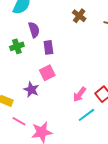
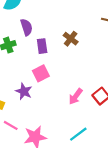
brown cross: (79, 16) -> (71, 39), moved
cyan line: (86, 115) -> (78, 134), moved

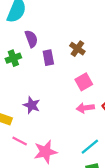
pink square: (41, 73) -> (84, 82), moved
pink arrow: (76, 96) -> (85, 108), turned 49

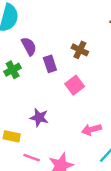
pink square: (84, 82) -> (75, 85), moved
pink arrow: (85, 108) -> (91, 130), moved

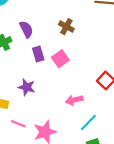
purple semicircle: (29, 46) -> (26, 29), moved
purple rectangle: (50, 64) -> (38, 54), moved

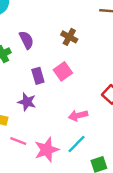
purple rectangle: (38, 54) -> (38, 76), moved
cyan line: (88, 123) -> (76, 144), moved

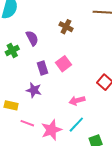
brown cross: (69, 37) -> (66, 27), moved

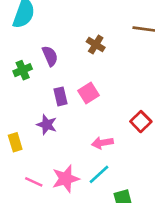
yellow rectangle: (11, 105) -> (15, 142), turned 56
pink line: (27, 123) -> (34, 182), moved

